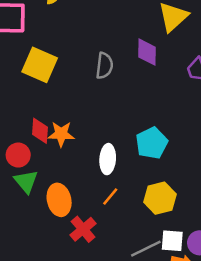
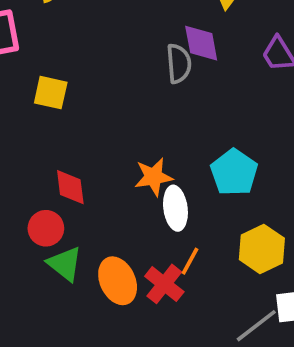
yellow square: (40, 65) -> (51, 93), size x0.7
gray semicircle: (104, 66) -> (179, 64), moved
orange star: (61, 134) -> (154, 177), moved
red cross: (83, 229) -> (164, 284), moved

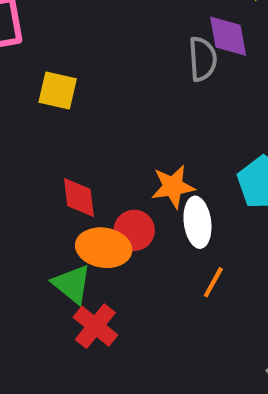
red circle: (46, 228) -> (134, 230), moved
orange ellipse: (118, 281) -> (104, 248), moved, turned -57
red cross: (164, 284) -> (95, 326), moved

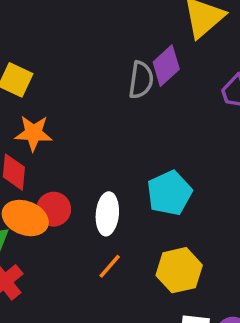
purple diamond: (228, 36) -> (166, 66), turned 45
orange star: (173, 187) -> (33, 133), moved

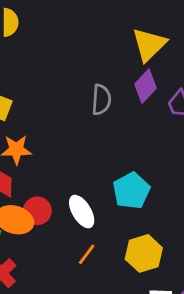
purple diamond: (166, 66) -> (145, 86), moved
white ellipse: (107, 214) -> (82, 212), turned -32

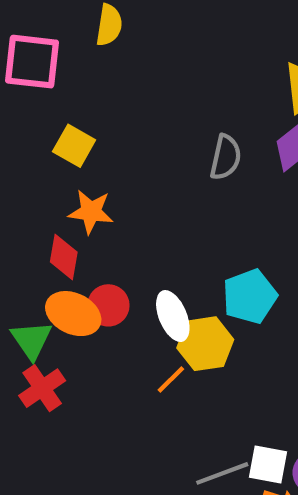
yellow hexagon: (144, 253) -> (205, 344), moved

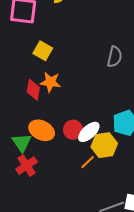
red diamond: (64, 257) -> (33, 90), moved
red circle: (108, 305) -> (73, 130), moved
white ellipse: (173, 316) -> (89, 132), turned 70

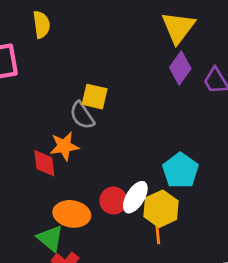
yellow square: (43, 51) -> (95, 97), moved
gray semicircle: (115, 57) -> (82, 115), moved, turned 150
orange line: (88, 162) -> (158, 233), moved, turned -35

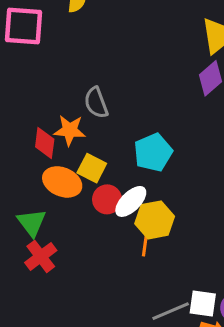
yellow square: (95, 97) -> (92, 168), moved
cyan pentagon: (180, 171) -> (153, 153), moved
orange ellipse: (72, 214) -> (62, 182), moved

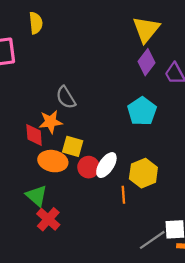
cyan pentagon: (153, 153) -> (142, 111), moved
yellow hexagon: (155, 220) -> (143, 173), moved

